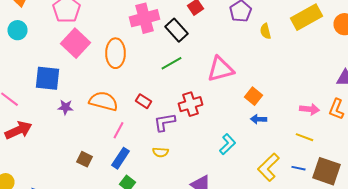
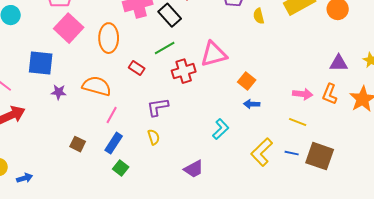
red rectangle: (144, 101) -> (137, 68), moved
red cross: (190, 104) -> (184, 71), moved
yellow semicircle: (160, 152) -> (154, 137), turned -112

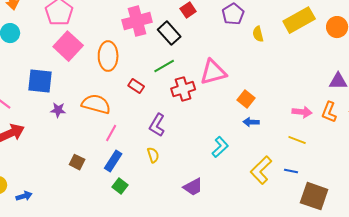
purple L-shape: (158, 107) -> (157, 125), turned -50
brown square: (320, 156) -> (314, 196), moved

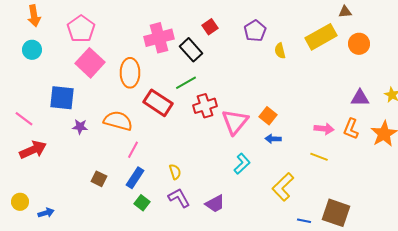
pink triangle: (213, 72) -> (235, 122), moved, turned -36
red rectangle: (136, 86) -> (158, 103), size x1.8
purple L-shape: (157, 125) -> (179, 198), moved, turned 120
blue line: (291, 171) -> (304, 221), moved

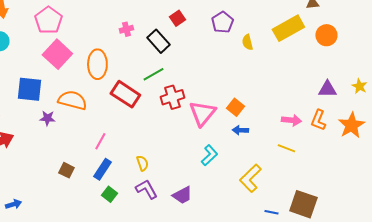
pink cross: (159, 38) -> (126, 29), size x0.5
orange semicircle: (118, 121) -> (72, 100), moved

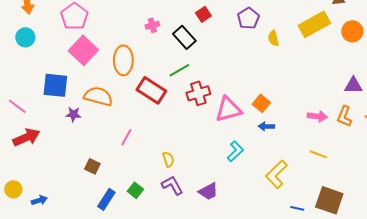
pink triangle: (202, 113) -> (228, 109), turned 36
yellow line: (286, 148) -> (318, 154), moved
blue rectangle: (102, 169) -> (106, 199), moved

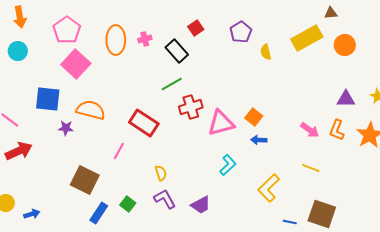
orange ellipse: (123, 60) -> (116, 40), moved
red rectangle: (151, 90) -> (144, 123), moved
pink arrow: (317, 116) -> (310, 130), turned 30
brown square: (92, 166) -> (85, 180), size x1.8

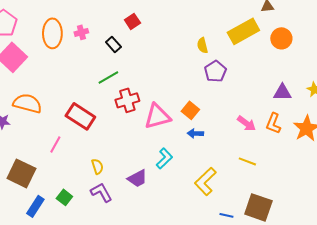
purple pentagon: (241, 32) -> (215, 71), moved
black rectangle: (177, 51) -> (113, 44), size x0.7
purple trapezoid: (201, 205) -> (137, 178), moved

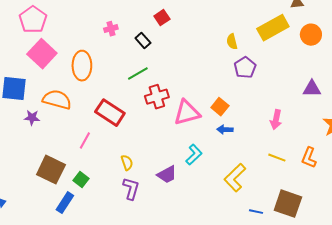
orange ellipse: (52, 33) -> (82, 66), moved
pink arrow: (246, 123) -> (276, 120), turned 66
orange L-shape: (273, 123) -> (309, 158), moved
purple L-shape: (101, 192) -> (131, 189), turned 45
green square: (64, 197) -> (81, 180), moved

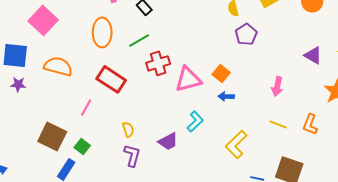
orange ellipse: (82, 66) -> (102, 32), moved
purple triangle: (312, 89) -> (313, 55), turned 30
purple star: (32, 118) -> (18, 84), moved

